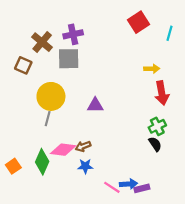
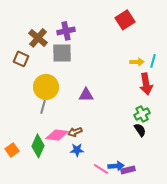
cyan line: (170, 33) -> (153, 61), moved

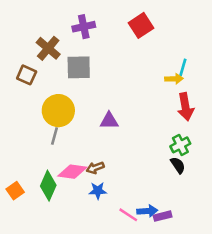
red square: (125, 20) -> (141, 25), moved
purple cross: (66, 31) -> (84, 27), moved
cyan line: (153, 61) -> (183, 67), moved

